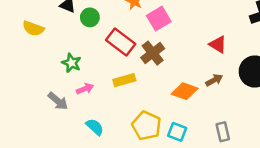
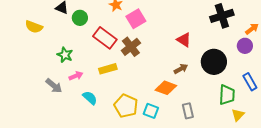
orange diamond: (185, 91) -> (166, 88), moved
cyan semicircle: (95, 127) -> (90, 98), moved

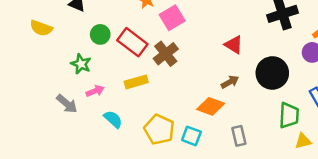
green circle: (80, 18) -> (100, 34), moved
yellow triangle: (238, 115) -> (303, 141), turned 32

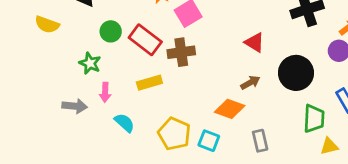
brown cross: (166, 54) -> (181, 52), turned 30
pink arrow: (95, 91) -> (105, 92), turned 114
gray arrow: (67, 104) -> (75, 106), turned -35

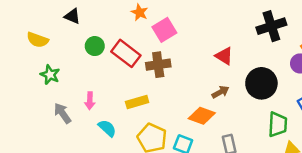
green star: (90, 63) -> (50, 75), moved
yellow rectangle: (149, 83) -> (137, 102), moved
gray arrow: (75, 106) -> (62, 113), turned -130

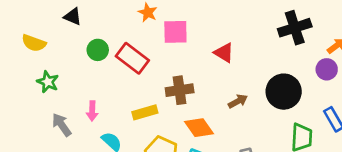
pink square: (164, 30) -> (175, 32), turned 30
red triangle: (224, 56) -> (224, 53), moved
brown cross: (158, 65) -> (180, 90), moved
orange diamond: (202, 116) -> (199, 128), moved, turned 35

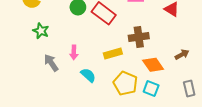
brown arrow: (238, 101) -> (182, 55), moved

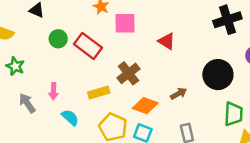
brown cross: (139, 37) -> (129, 73), turned -30
orange diamond: (153, 65) -> (145, 106), turned -35

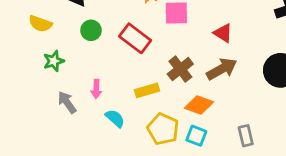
green circle: (58, 39) -> (91, 30), moved
green star: (15, 66) -> (54, 61), turned 30
brown arrow: (179, 94) -> (222, 69), moved, size x1.6

